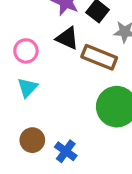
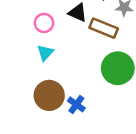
brown circle: (32, 140) -> (49, 95), size x1.5

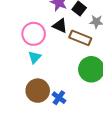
pink circle: (44, 23) -> (34, 34), size x1.5

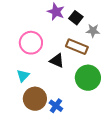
black triangle: (60, 26) -> (57, 61), moved
cyan triangle: (35, 57) -> (23, 76), moved

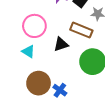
black triangle: (57, 61) -> (61, 44), turned -42
cyan triangle: (23, 76) -> (28, 51), moved, turned -40

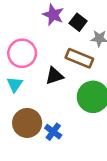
cyan triangle: (28, 51) -> (15, 84), turned 32

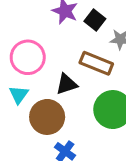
brown circle: (27, 123) -> (47, 117), moved

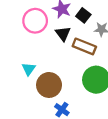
pink circle: (28, 57) -> (35, 21), moved
black triangle: (67, 84) -> (63, 34), moved, turned -49

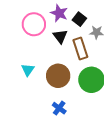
brown rectangle: (84, 46) -> (80, 48), turned 50
brown circle: (49, 85) -> (58, 76), moved

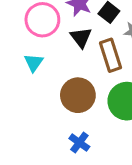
cyan triangle: (28, 70) -> (34, 63), moved

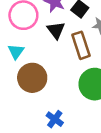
brown circle: (78, 95) -> (32, 78), moved

